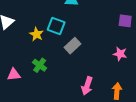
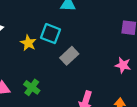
green cross: (40, 65) -> (32, 87), moved

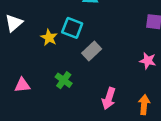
green cross: (32, 87) -> (64, 80), moved

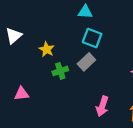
cyan square: (72, 28) -> (92, 38), moved
green cross: (64, 80) -> (60, 71), moved, turned 35

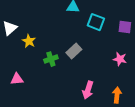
cyan square: (92, 38) -> (96, 22), moved
yellow star: (47, 49) -> (29, 41), moved

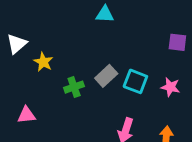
cyan square: (96, 22) -> (135, 81), moved

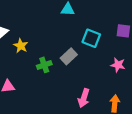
cyan square: (135, 81) -> (91, 38), moved

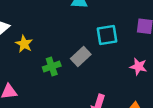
cyan square: (91, 38) -> (107, 35), turned -30

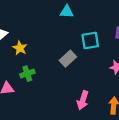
green cross: (52, 67) -> (27, 74), moved

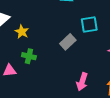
green cross: (27, 74) -> (29, 56), turned 32

